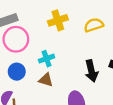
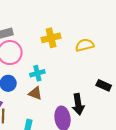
black arrow: (91, 71) -> (78, 104), moved

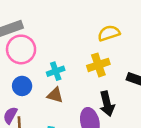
yellow cross: (51, 38) -> (98, 65), moved

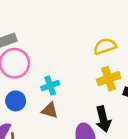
yellow cross: (98, 65) -> (109, 79), moved

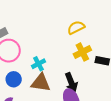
brown triangle: (50, 110) -> (41, 83), size x1.5
black arrow: (103, 119) -> (71, 82), moved

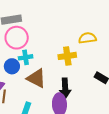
yellow cross: (82, 52) -> (67, 56), moved
cyan cross: (38, 64) -> (26, 57), moved

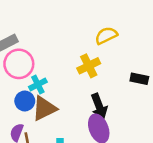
brown triangle: (36, 78) -> (44, 108), moved, turned -35

